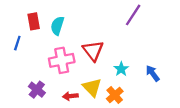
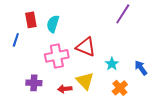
red triangle: (93, 51) -> (86, 47), turned -30
purple cross: (37, 90) -> (34, 83), turned -35
orange cross: (115, 95) -> (120, 88), moved

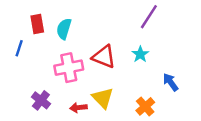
cyan star: (112, 64) -> (140, 54), moved
purple cross: (34, 83) -> (41, 100), turned 35

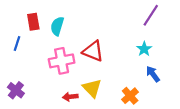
purple line: (149, 17) -> (151, 15), moved
cyan star: (140, 54) -> (144, 49), moved
purple cross: (41, 100) -> (16, 90), moved

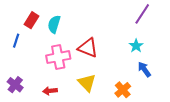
red rectangle: (33, 22) -> (32, 20), turned 42
red arrow: (70, 97) -> (50, 91), moved

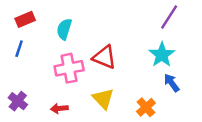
red rectangle: (32, 20) -> (25, 19), moved, turned 35
cyan star: (136, 46) -> (162, 55), size x1.5

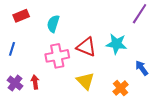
blue line: (19, 49) -> (12, 49), moved
cyan star: (162, 55) -> (116, 44), moved, turned -30
red arrow: (59, 108) -> (35, 82), moved, turned 88

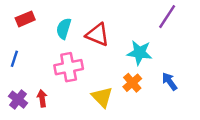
red triangle: (86, 47) -> (97, 35), moved
orange cross: (121, 88) -> (132, 83), moved

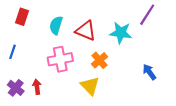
red rectangle: (25, 19) -> (22, 17), turned -49
cyan star: (139, 53) -> (121, 33), moved
orange cross: (132, 83) -> (100, 60), moved

